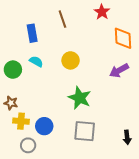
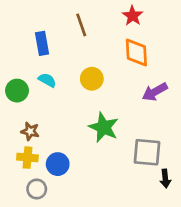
orange diamond: (123, 38) -> (136, 53), moved
brown star: (11, 103) -> (30, 131), moved
gray square: (85, 131) -> (147, 152), moved

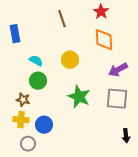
blue rectangle: (42, 43) -> (15, 34), moved
green circle: (17, 91) -> (38, 81), moved
gray square: (147, 152) -> (117, 99), moved

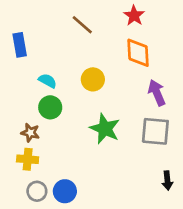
brown line: (62, 19) -> (82, 25), turned -30
purple arrow: (118, 70) -> (157, 93), turned 96
blue circle: (44, 125) -> (65, 191), moved

